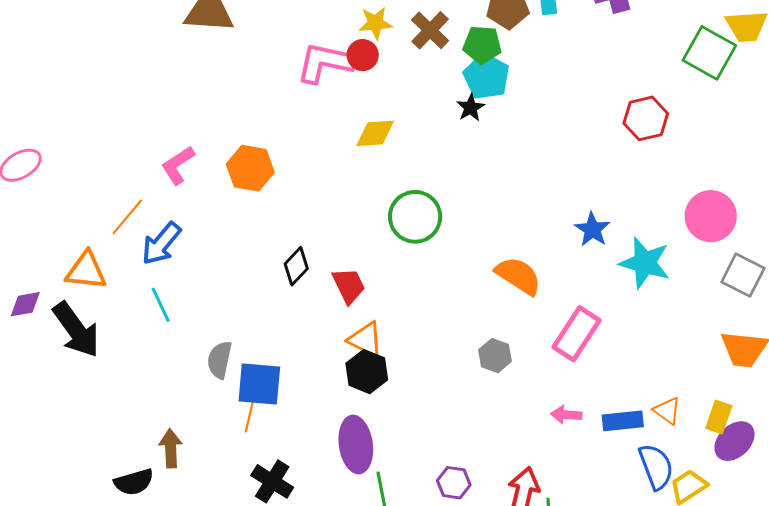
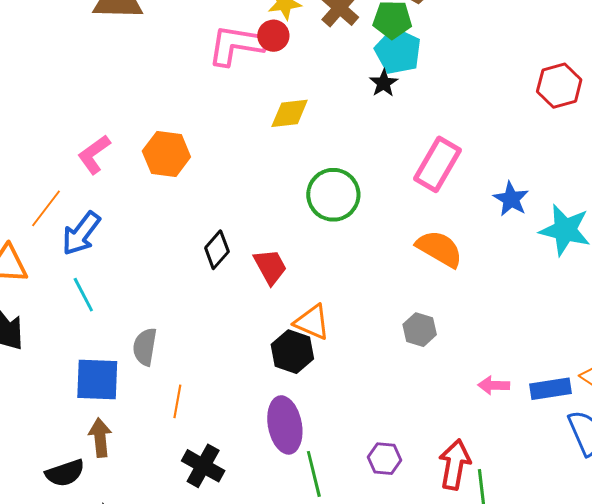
pink rectangle: (577, 334) -> (438, 164), moved
orange triangle: (366, 340) -> (312, 322), moved
blue square: (259, 384) -> (97, 380), moved

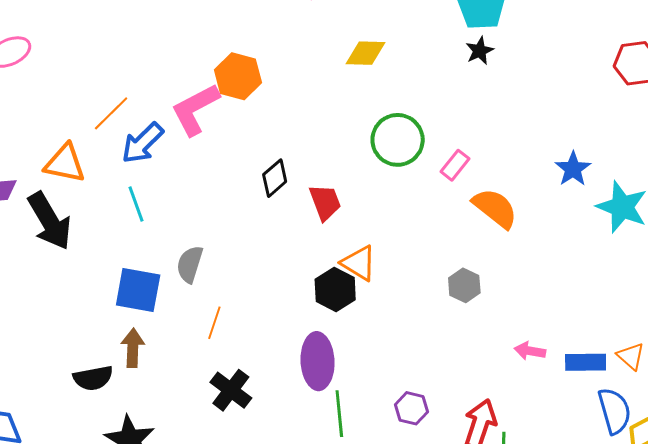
black star: (384, 83) -> (480, 51), moved
pink L-shape: (94, 154) -> (195, 109), moved, size x1.4
pink rectangle: (438, 164) -> (455, 165), moved, size x0.6

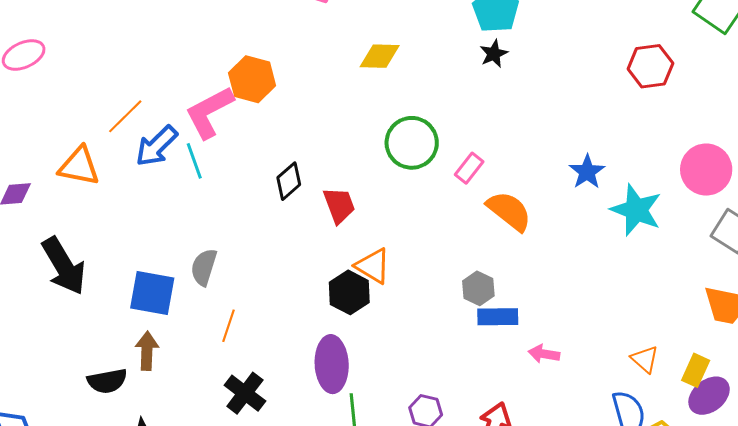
cyan line: (136, 204) -> (194, 161), moved
black arrow: (50, 221) -> (64, 266), moved
blue rectangle: (586, 362) -> (498, 317), moved

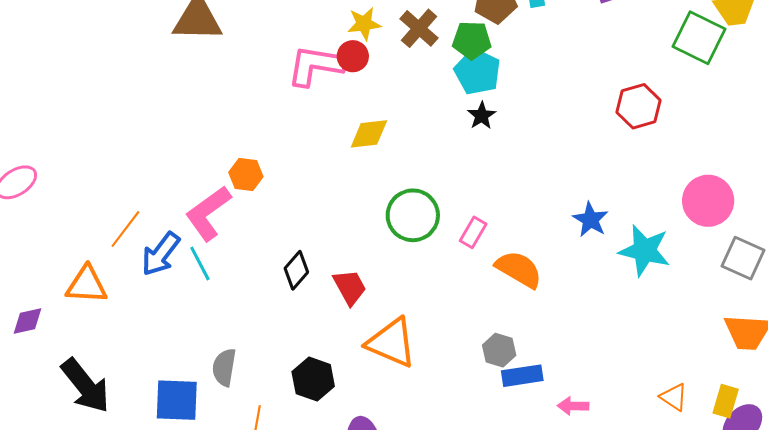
orange hexagon: (252, 79) -> (246, 175), size x0.7
orange triangle: (373, 266) -> (391, 343), size x1.4
black hexagon: (349, 292) -> (313, 379), moved

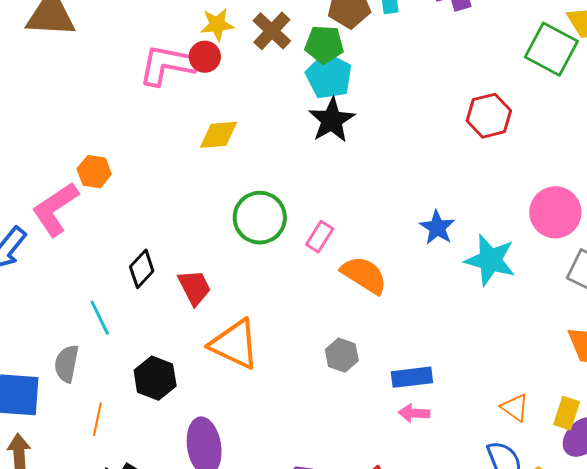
black star: (482, 116) -> (332, 120), size x1.6
cyan line: (200, 263) -> (100, 318), moved
blue rectangle: (522, 376) -> (412, 377), moved

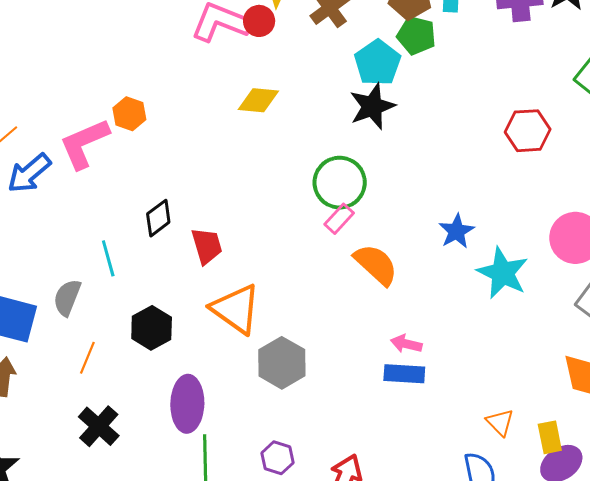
green pentagon: (324, 44) -> (416, 35), moved
green circle: (260, 218) -> (340, 183), moved
gray hexagon: (342, 355) -> (282, 363), moved, size x1.5
pink arrow: (414, 413) -> (406, 344), moved
yellow rectangle: (567, 413) -> (550, 437), turned -40

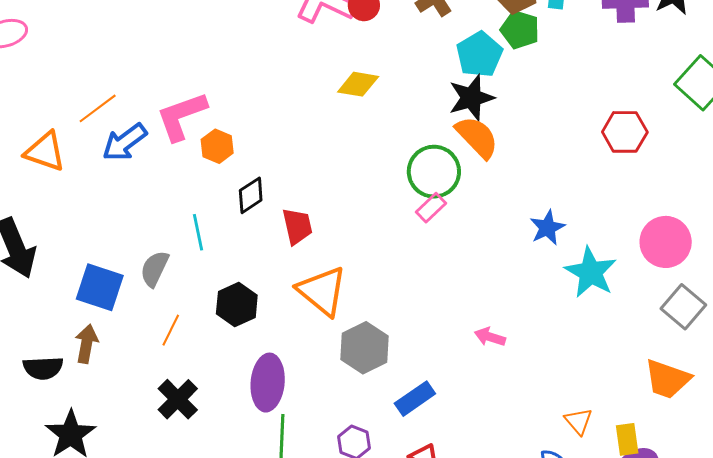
orange hexagon: (129, 114) -> (217, 146), moved
orange semicircle: (376, 265) -> (477, 137), moved
blue rectangle: (404, 374) -> (415, 399), moved, turned -42

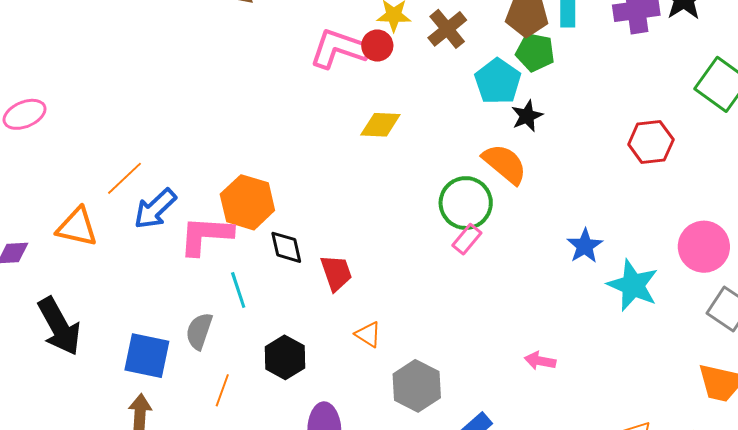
black star: (471, 98) -> (527, 116), moved, size x0.7
pink L-shape: (182, 116) -> (206, 235), moved, turned 30
orange hexagon: (217, 146) -> (247, 202), size x1.6
black diamond: (251, 195) -> (286, 247), turned -63
orange triangle: (322, 291) -> (368, 334), size x0.5

